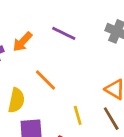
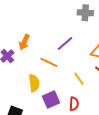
purple line: (64, 33) -> (65, 43), moved, turned -48

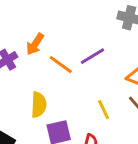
orange line: (49, 62) -> (61, 65), moved

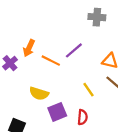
yellow semicircle: (39, 105) -> (39, 93), turned 114

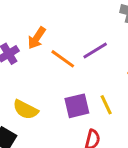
yellow semicircle: (39, 93) -> (26, 110), moved
purple square: (57, 112) -> (77, 106), moved

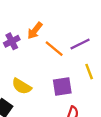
yellow line: (106, 105) -> (89, 72), moved

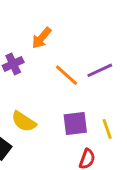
orange arrow: (35, 31) -> (42, 38), moved
yellow line: (89, 72) -> (107, 129), moved

